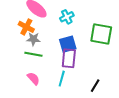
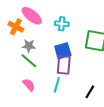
cyan cross: (67, 17) -> (62, 24), turned 32
orange cross: (26, 27) -> (16, 27), moved
green line: (33, 54) -> (29, 61), turned 30

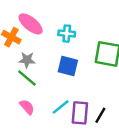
blue square: (63, 51) -> (68, 66), turned 30
purple rectangle: (64, 65) -> (80, 113), moved
cyan line: (57, 85) -> (61, 107), turned 35

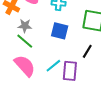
pink semicircle: (27, 107) -> (25, 66), size x1.6
black line: (100, 115) -> (87, 51), moved

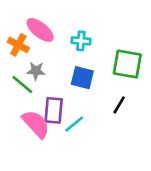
green line: (25, 41) -> (22, 84), moved
purple rectangle: (70, 71) -> (54, 110), moved

